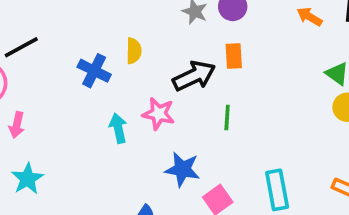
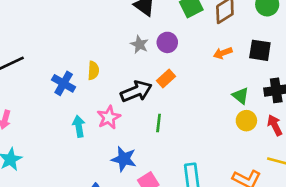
orange arrow: (309, 17) -> (223, 53), turned -54
orange rectangle: (234, 56) -> (166, 79), turned 48
pink star: (159, 114) -> (109, 117), turned 30

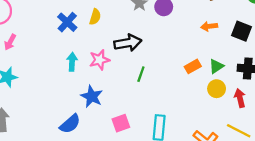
orange rectangle: (166, 79) -> (193, 66), moved
green triangle: (241, 96) -> (216, 66), turned 35
blue star: (124, 159) -> (92, 96), moved

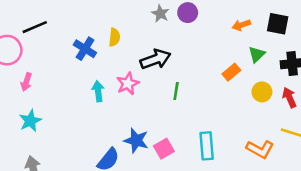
green triangle: (216, 66) -> (257, 54), moved
blue star: (92, 96) -> (136, 140), moved

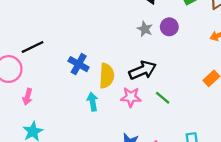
yellow semicircle: (114, 37) -> (107, 76), moved, size x1.5
pink star: (128, 84) -> (131, 97), moved, turned 30
green line: (176, 91) -> (163, 98), turned -56

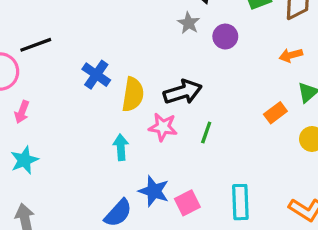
gray star: (145, 29) -> (189, 23), moved
green line: (163, 98) -> (206, 133), turned 63
cyan arrow: (92, 102) -> (121, 147), moved

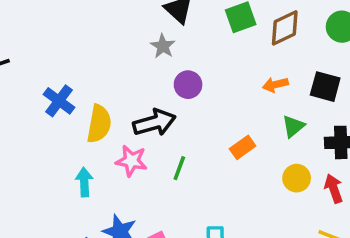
purple circle: (225, 37) -> (188, 85), moved
orange rectangle: (275, 113) -> (243, 147), moved

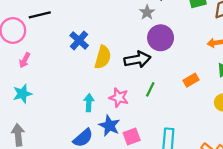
purple circle: (188, 85) -> (161, 38), size x1.5
pink star: (131, 161) -> (119, 98), moved
cyan arrow: (84, 182) -> (89, 103), moved

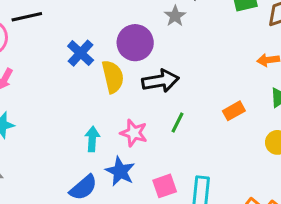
purple circle: (161, 38) -> (135, 43), moved
yellow semicircle: (103, 57) -> (113, 77), turned -30
pink square: (132, 136) -> (165, 186), moved

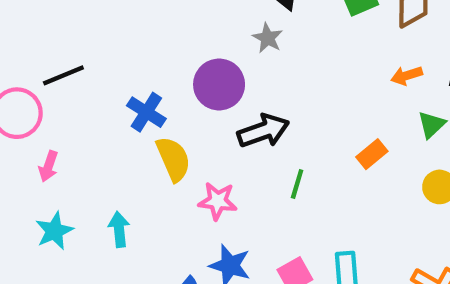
yellow semicircle: (113, 77) -> (173, 159), moved
pink star: (134, 133) -> (218, 201), moved
cyan arrow: (92, 139) -> (119, 229), moved

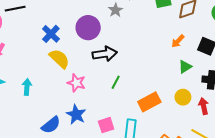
orange arrow: (407, 76) -> (178, 41), turned -40
orange rectangle: (372, 154) -> (149, 102), moved, size x1.5
yellow semicircle: (173, 159) -> (59, 59), turned -35

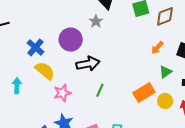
pink star: (76, 83) -> (62, 93), turned -30
cyan arrow: (27, 87) -> (17, 86), moved
orange rectangle: (149, 102) -> (144, 92), moved

